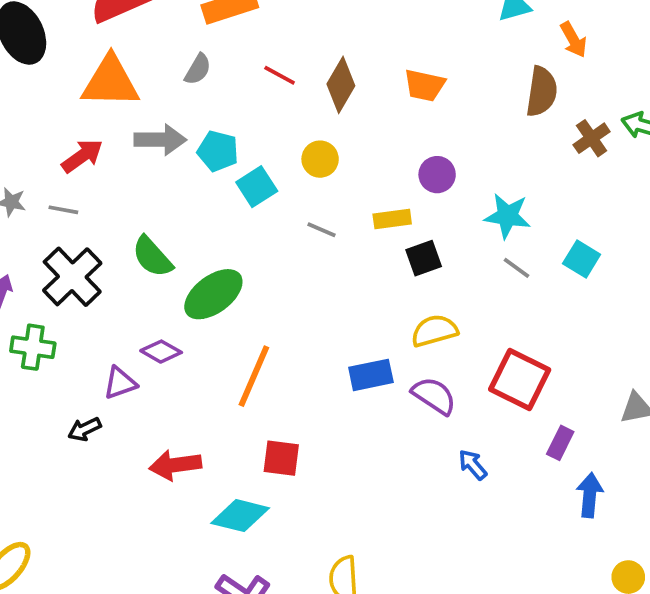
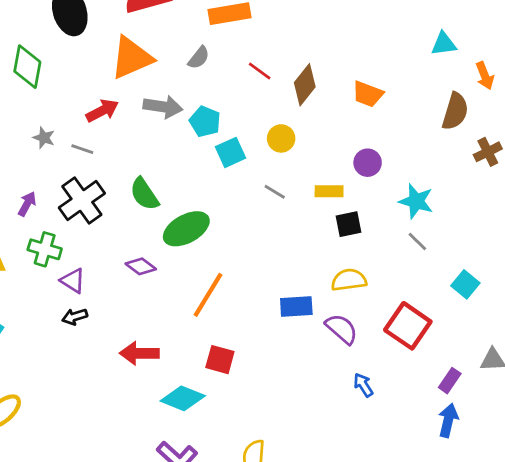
orange triangle: (110, 82) -> (132, 58), turned -33
cyan square: (582, 259) -> (465, 284), moved
purple triangle: (120, 383) -> (73, 281), moved, turned 44
purple rectangle: (560, 443) -> (450, 381), moved

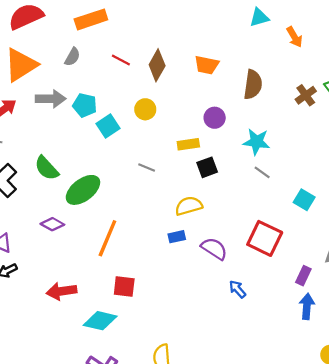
brown semicircle: (455, 111) -> (253, 85), moved
gray line: (275, 192) -> (147, 168), moved
yellow semicircle: (349, 280) -> (189, 206), moved
blue rectangle: (296, 306) -> (177, 237), size x0.7

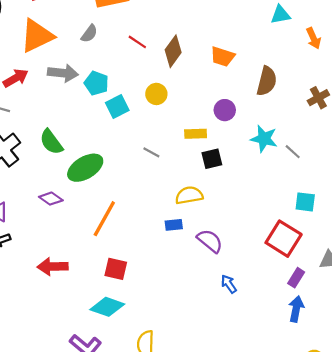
gray line: (262, 172) -> (293, 152), moved
cyan square: (304, 200) -> (305, 202), turned -30
red square: (265, 238) -> (284, 239), moved
cyan diamond: (100, 321) -> (107, 307), moved

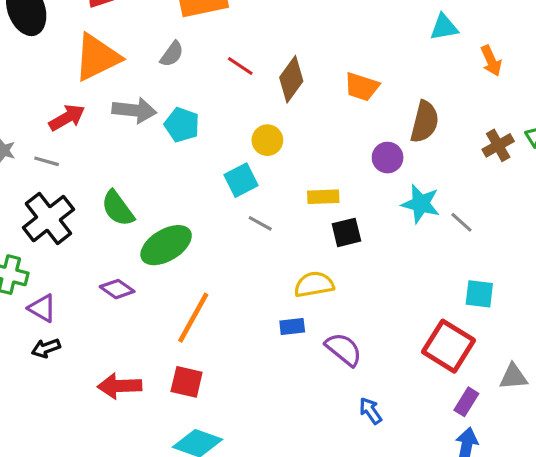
cyan square: (117, 107) -> (241, 180), moved
purple circle: (225, 110) -> (388, 158), moved
red square: (116, 269) -> (187, 382), moved

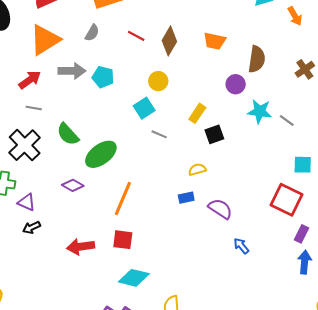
gray line: (47, 161) -> (34, 108), moved
yellow rectangle: (323, 197) -> (197, 113), turned -48
yellow semicircle: (314, 284) -> (197, 170), size x0.7

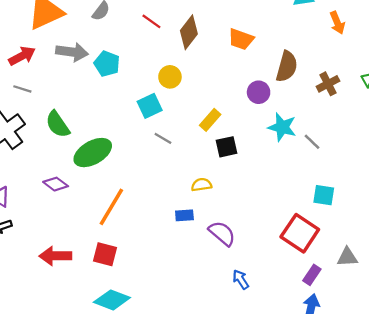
brown cross: (305, 69) -> (328, 84), moved

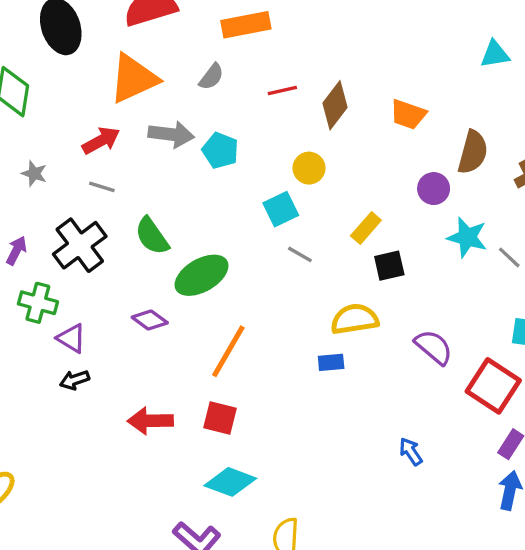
red line: (151, 21) -> (282, 90), turned -48
yellow semicircle: (201, 185) -> (355, 319), size x1.6
purple semicircle: (222, 233) -> (434, 347), moved

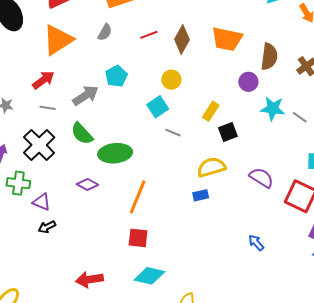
orange trapezoid: (408, 114) -> (227, 39), size x1.4
gray arrow: (171, 134) -> (86, 96), moved, turned -32
cyan pentagon: (220, 150) -> (116, 76), turned 30
green ellipse: (202, 275) -> (115, 153), turned 32
red arrow: (150, 421) -> (89, 279), moved

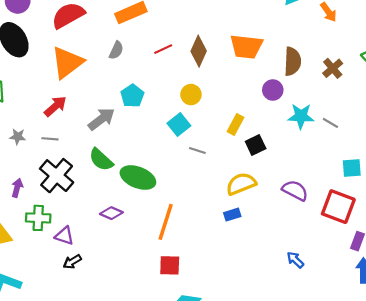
gray line: (48, 108) -> (50, 139), moved
green ellipse: (115, 153) -> (138, 178), turned 32

